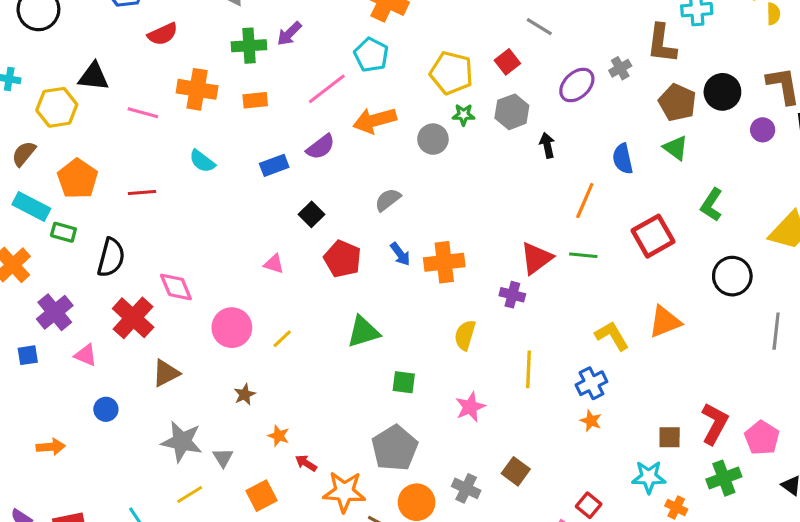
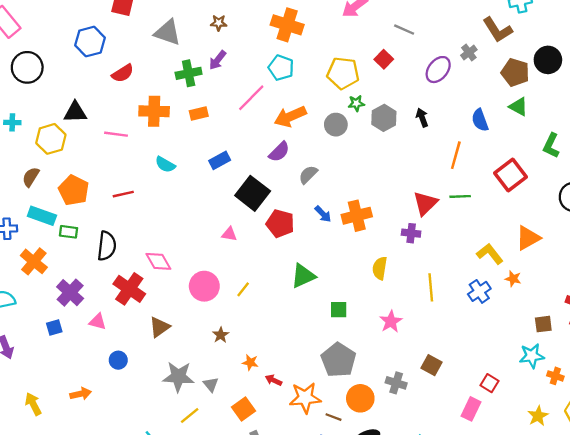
brown L-shape: (662, 44) -> (498, 30), turned -32
gray hexagon: (512, 112) -> (384, 118), moved
purple semicircle: (321, 147) -> (279, 152), moved
black square: (312, 214) -> (253, 193), size x1.8
orange star: (591, 421) -> (513, 279), moved

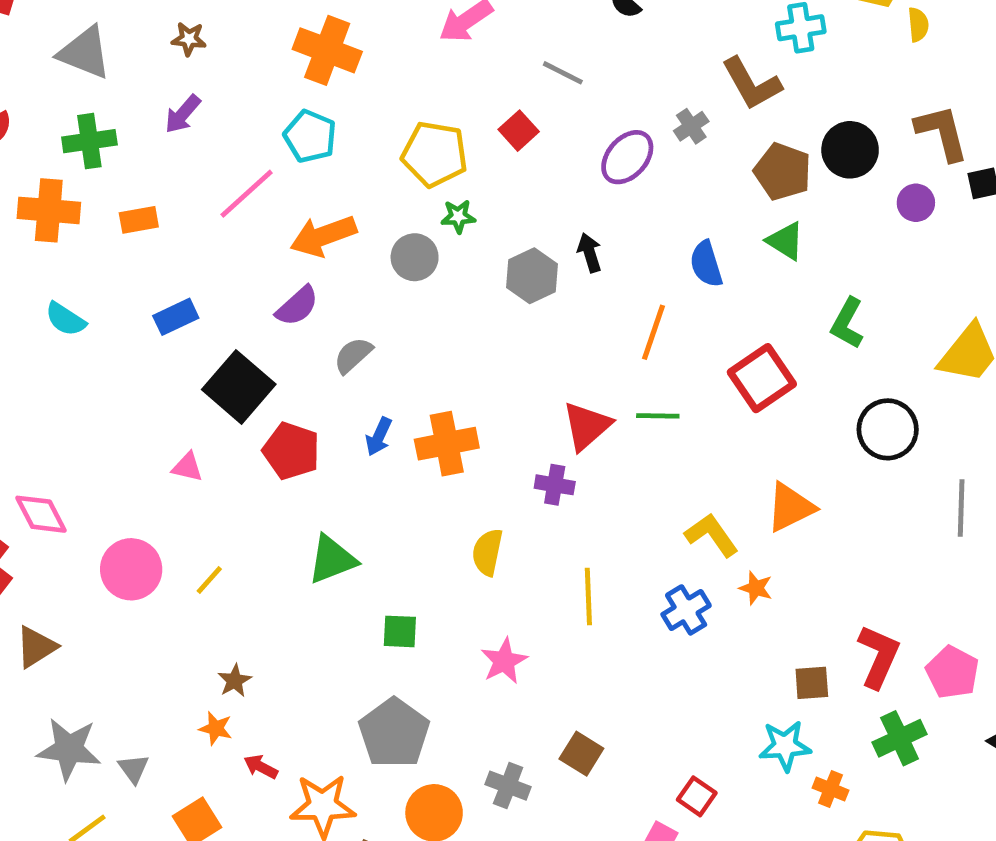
green cross: (189, 73) -> (89, 141), moved
gray hexagon: (384, 118) -> (532, 276), moved
blue arrow: (323, 214) -> (379, 437), turned 66
brown star: (221, 335) -> (235, 681), moved

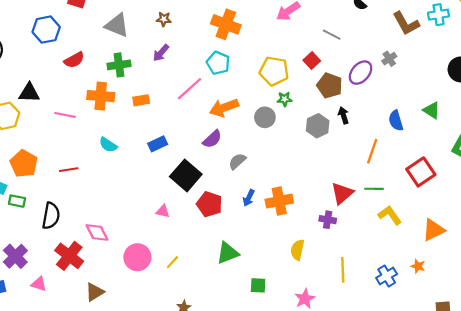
brown L-shape: (751, 84) -> (406, 23), moved
brown pentagon: (783, 172) -> (330, 86), moved
yellow L-shape: (712, 535) -> (390, 215), moved

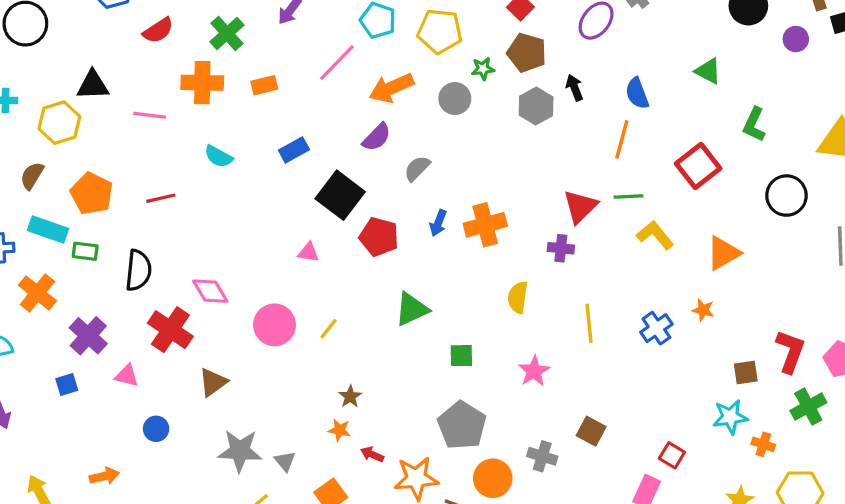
green cross: (119, 65) -> (227, 33), turned -30
yellow pentagon: (274, 71) -> (440, 31), moved
brown pentagon: (330, 86) -> (527, 53), moved
blue semicircle: (396, 121) -> (637, 93), moved

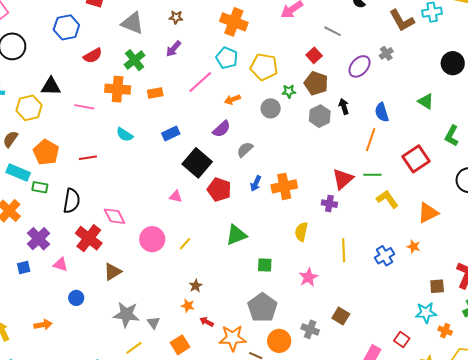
orange arrow: (391, 88) -> (232, 100), size x0.6
red square: (672, 455) -> (402, 339), moved

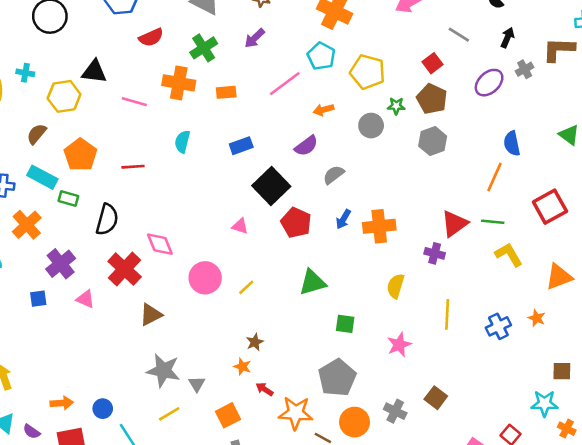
brown L-shape: (402, 21) -> (559, 49), moved, turned 116
black arrow: (344, 106) -> (507, 38), moved, turned 35
cyan semicircle: (125, 135) -> (182, 142), turned 66
blue circle: (76, 298) -> (103, 409), moved
orange arrow: (43, 325) -> (62, 403), moved

